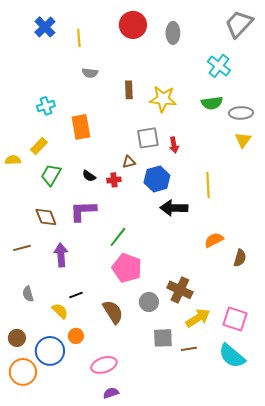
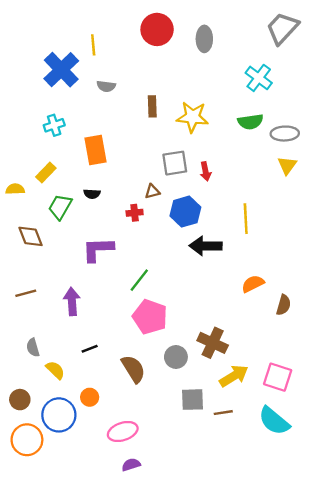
blue cross: (45, 27) -> (61, 70), moved, size x1.4
black semicircle: (89, 176) -> (92, 194), moved, turned -32
brown diamond: (46, 217) -> (30, 236), moved
yellow semicircle: (60, 311) -> (55, 370), moved

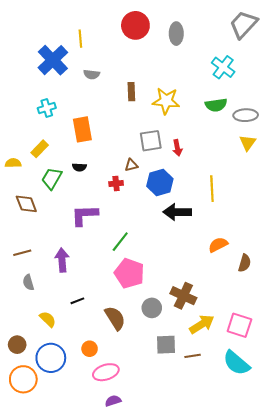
gray semicircle: (33, 348) -> (28, 282), moved
orange circle: (90, 397) -> (90, 349), moved

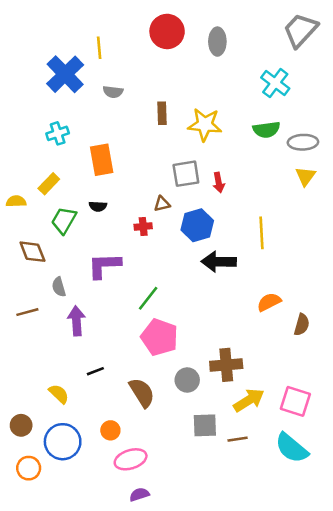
gray semicircle: (28, 282) -> (59, 287), moved
brown cross: (183, 296) -> (226, 365), turned -30
orange circle: (23, 379) -> (29, 468), size x0.7

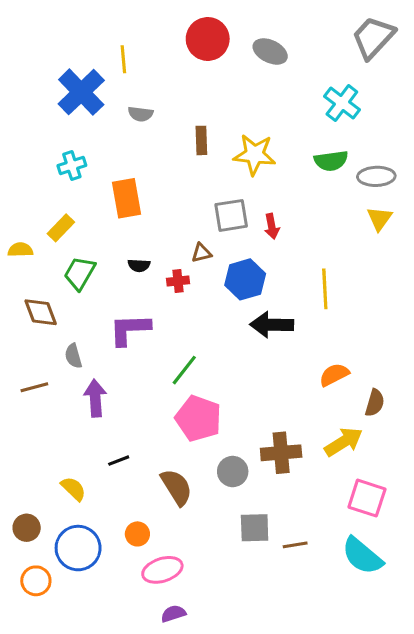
gray ellipse: (217, 42) -> (270, 51), turned -64
black semicircle: (98, 206) -> (139, 265), moved
yellow arrow: (249, 400) -> (344, 442), moved

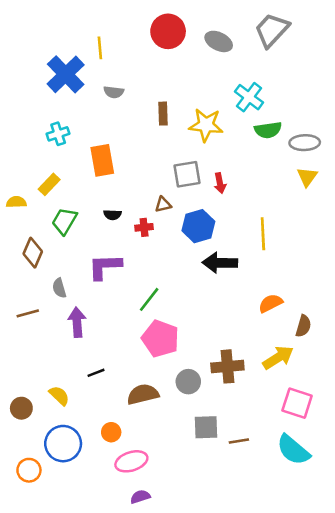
gray trapezoid: (373, 37) -> (272, 30), moved
cyan cross: (342, 103) -> (249, 97), moved
brown diamond: (41, 312) -> (33, 253), turned 44
brown semicircle: (176, 487) -> (143, 394), turned -72
brown circle: (27, 528) -> (21, 408), moved

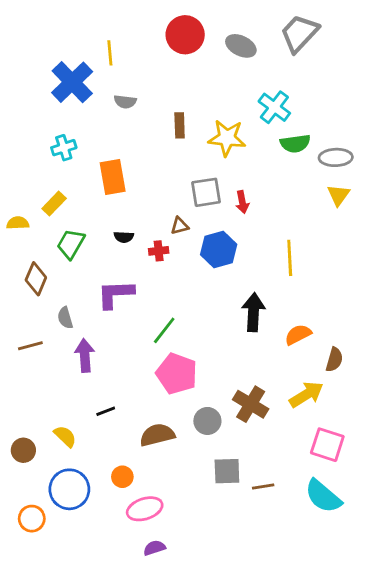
black arrow: (220, 263) -> (253, 312), moved, turned 92
brown cross: (227, 366) -> (251, 404), turned 36

